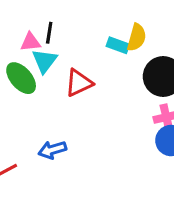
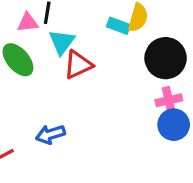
cyan triangle: (44, 61) -> (62, 42), moved

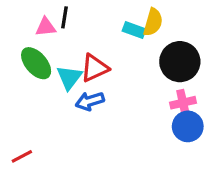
cyan triangle: (62, 42) -> (69, 77), moved
blue arrow: (50, 134) -> (90, 101), moved

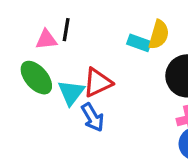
blue arrow: (90, 101) -> (93, 117), turned -104

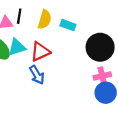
yellow semicircle: (159, 35) -> (45, 19), moved
cyan triangle: (71, 92) -> (17, 47), moved, turned 36

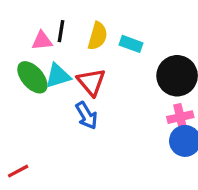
red triangle: (40, 52) -> (91, 82), turned -45

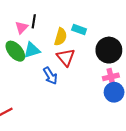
yellow semicircle: (98, 36) -> (61, 37), moved
pink triangle: (42, 41) -> (21, 27), turned -40
red triangle: (91, 82) -> (66, 57), moved

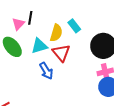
cyan rectangle: (79, 30) -> (74, 26), turned 32
cyan triangle: (32, 50) -> (39, 46), moved

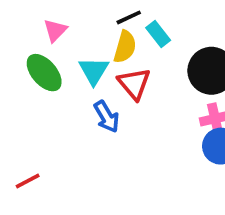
black line: (30, 18) -> (129, 17), moved, turned 56
cyan triangle: (39, 46) -> (94, 71), turned -42

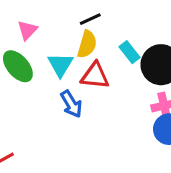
cyan rectangle: (158, 34) -> (130, 52), moved
red triangle: (134, 84) -> (95, 76), turned -44

